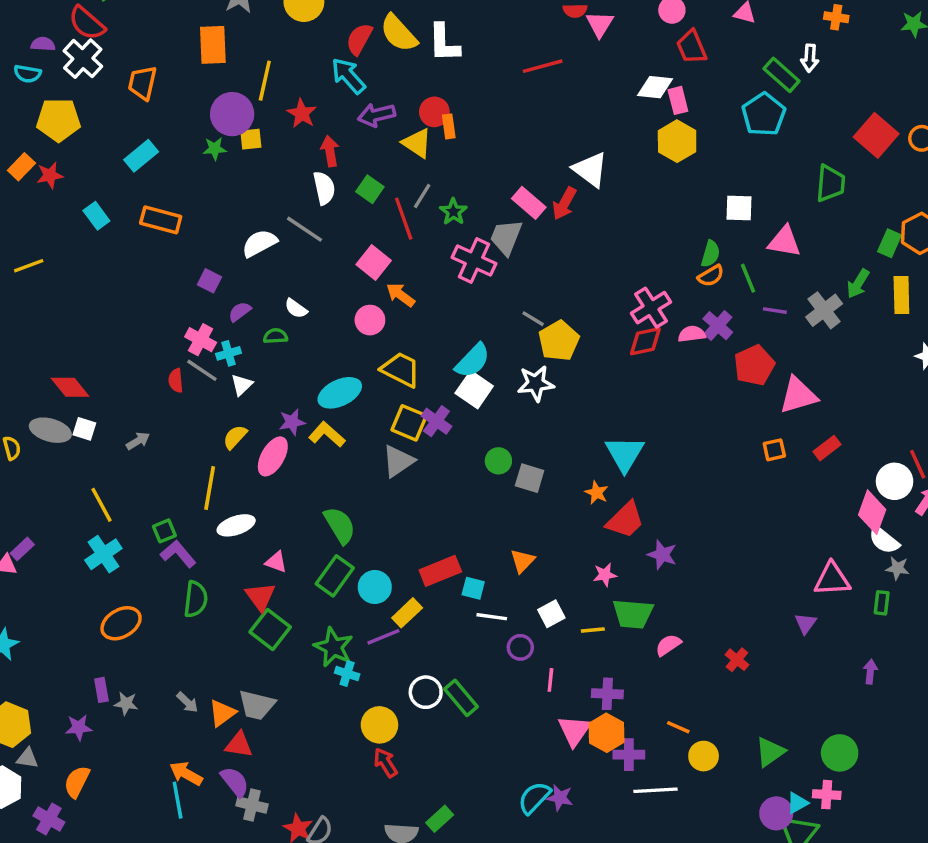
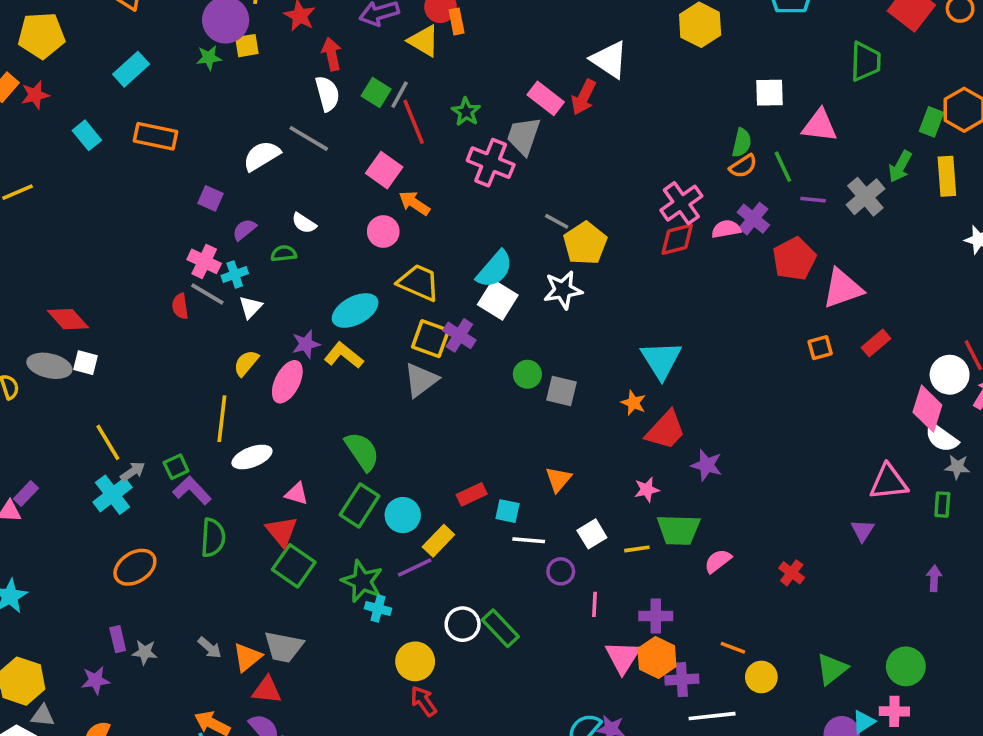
gray line: (422, 196) -> (400, 95), moved
gray arrow: (138, 441) -> (133, 472), moved
red rectangle: (440, 571) -> (472, 494), size x0.7

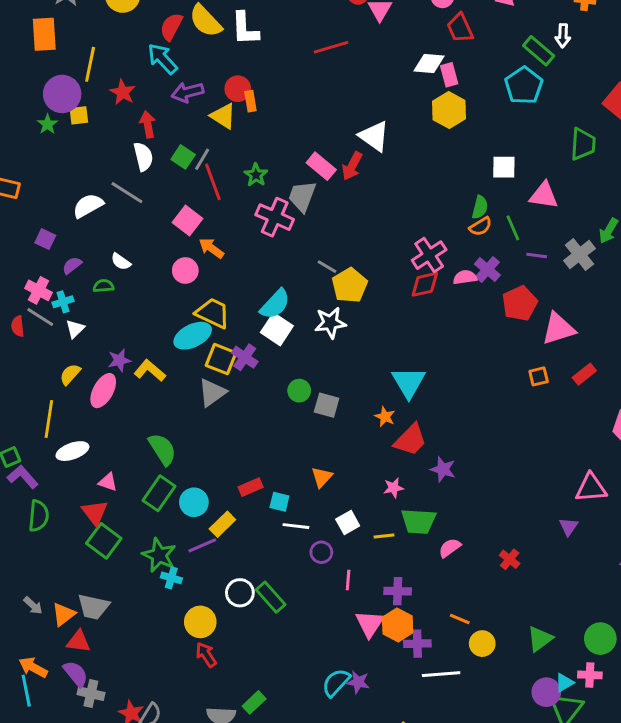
green star: (209, 58) -> (48, 124), turned -30
cyan ellipse: (355, 310) -> (193, 336), moved

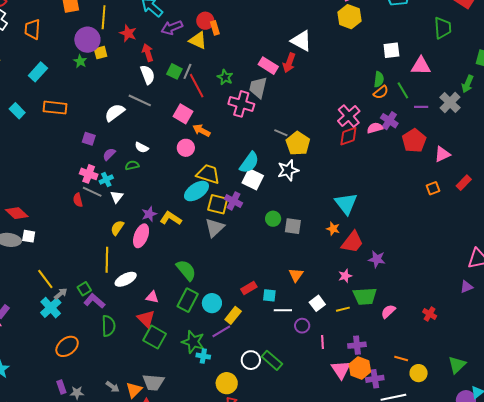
pink triangle: (558, 329) -> (442, 154), size x0.7
purple triangle: (569, 527) -> (466, 287), turned 40

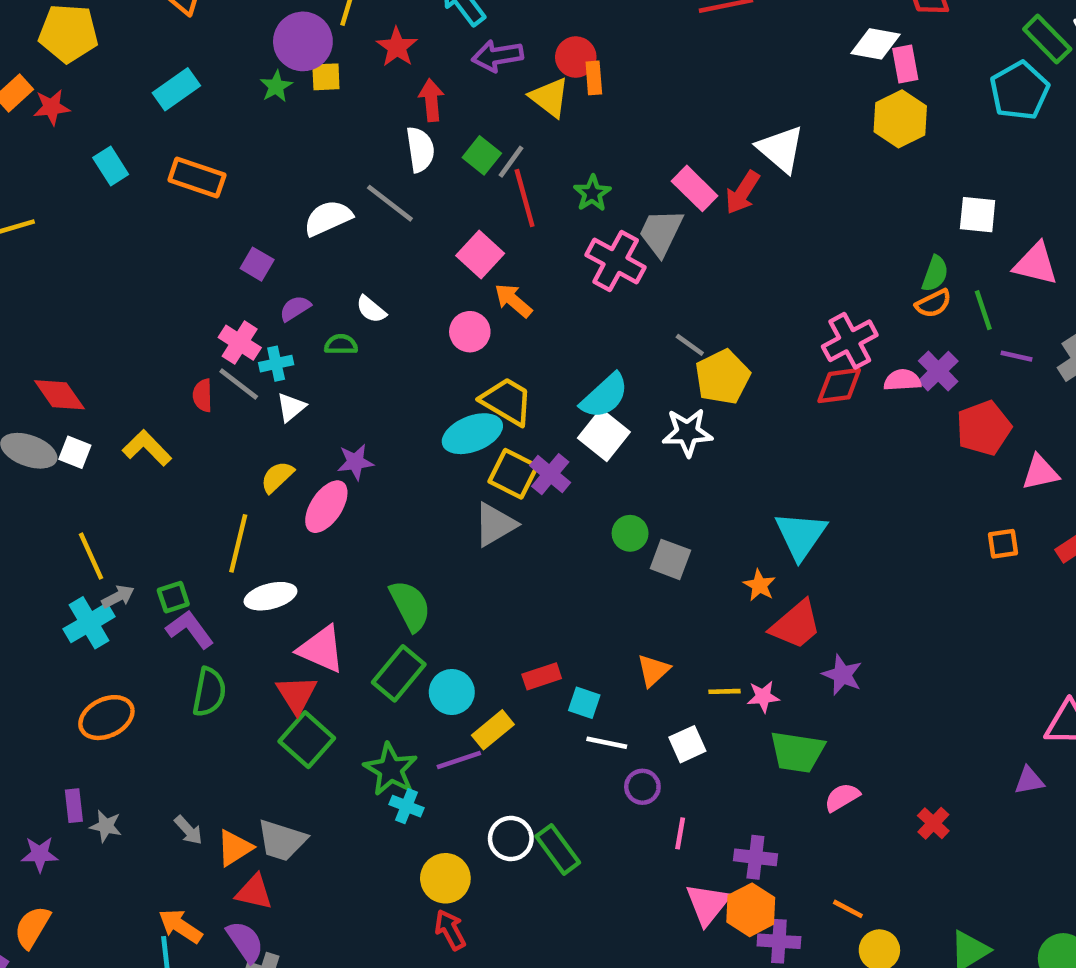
yellow L-shape: (171, 218) -> (147, 448), moved
pink triangle: (152, 297) -> (321, 649), size x1.6
yellow line: (343, 309) -> (724, 691), moved

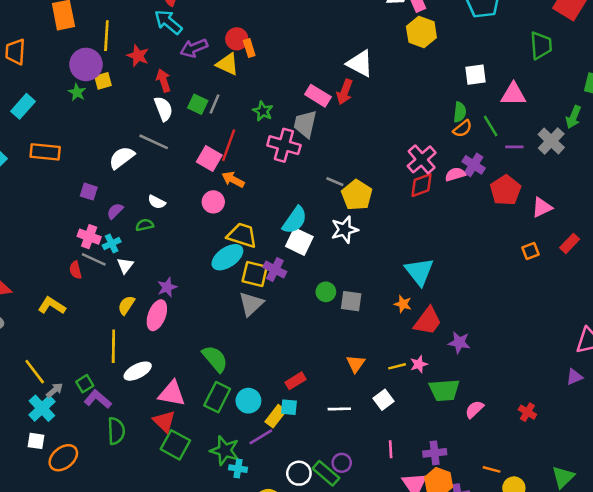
red line: (525, 198) -> (229, 145), moved, turned 48
white square: (75, 452) -> (36, 441), moved
cyan square: (584, 703) -> (289, 407), moved
purple circle: (642, 787) -> (342, 463), moved

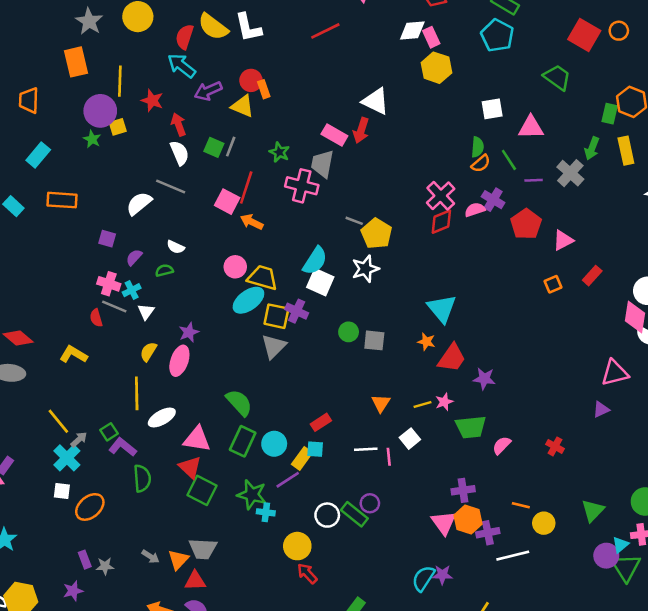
green trapezoid: (541, 45) -> (557, 77), turned -48
pink circle: (213, 202) -> (235, 267), moved
pink line: (391, 449) -> (389, 457), moved

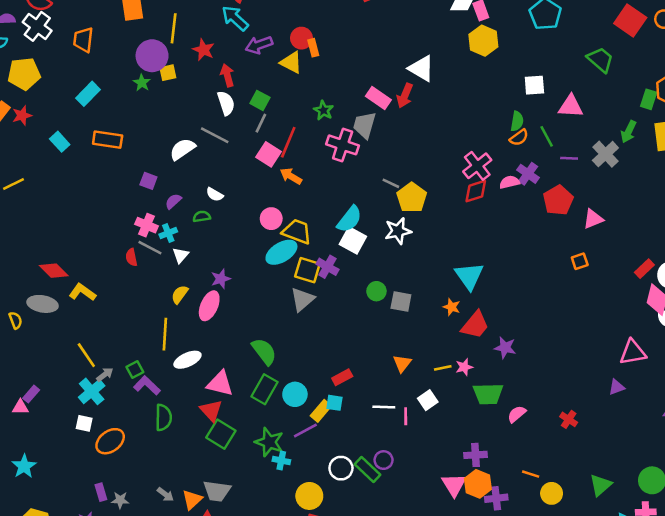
gray line: (231, 147) -> (261, 123), moved
red rectangle: (592, 276) -> (644, 269), moved
yellow L-shape: (73, 354) -> (82, 292), moved

